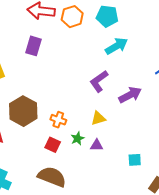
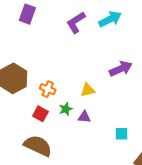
purple L-shape: (99, 81) -> (76, 22), moved

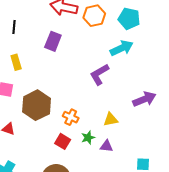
cyan arrow: (110, 19) -> (122, 48), moved
purple L-shape: (76, 22) -> (99, 74), moved

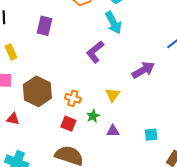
cyan arrow: (122, 48) -> (113, 23), turned 95
yellow triangle: (111, 119) -> (113, 95), turned -35
purple triangle: (106, 146) -> (113, 131), moved

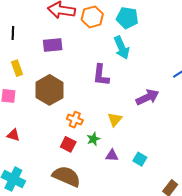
purple rectangle: (44, 26) -> (53, 45), turned 66
purple L-shape: (95, 52) -> (101, 75), turned -50
brown hexagon: (37, 91) -> (50, 90), moved
cyan square: (151, 135) -> (140, 159), moved, turned 32

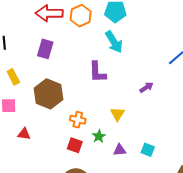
purple rectangle: (53, 45) -> (45, 49), turned -60
purple arrow: (147, 97) -> (146, 87), size x0.6
red triangle: (13, 135) -> (24, 134), moved

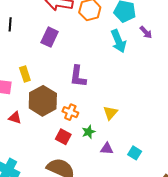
purple L-shape: (97, 72) -> (78, 76), moved
yellow rectangle: (13, 77) -> (25, 74), moved
purple arrow: (146, 87) -> (146, 32), moved, turned 72
brown hexagon: (49, 94) -> (43, 101), moved

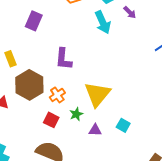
orange cross: (70, 112) -> (57, 95), turned 35
yellow triangle: (110, 113) -> (97, 94), size x1.8
cyan square: (135, 153) -> (123, 125), moved

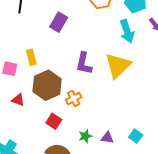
yellow triangle: (97, 94) -> (118, 65), moved
green star: (76, 114) -> (85, 136), moved
red square: (51, 120) -> (54, 121), moved

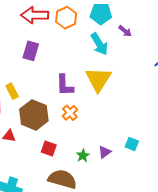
orange cross: (74, 98) -> (70, 113), moved
purple triangle: (107, 138) -> (105, 152), turned -32

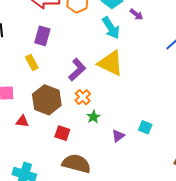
yellow triangle: (98, 79) -> (111, 63), turned -36
purple L-shape: (65, 85) -> (77, 70), turned -130
yellow rectangle: (12, 91) -> (32, 62), moved
green star: (83, 156) -> (93, 117), moved

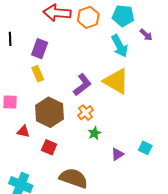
purple rectangle: (42, 36) -> (40, 49), moved
red square: (62, 133) -> (49, 147), moved

